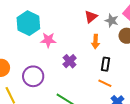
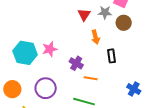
cyan hexagon: (28, 23) -> (25, 53), moved
orange line: (105, 83) -> (91, 78), moved

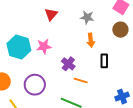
gray star: (105, 12) -> (87, 17), moved
red triangle: (84, 15) -> (51, 14), moved
blue cross: (134, 89) -> (122, 97), turned 32

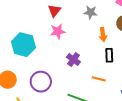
orange arrow: (91, 40) -> (103, 35), moved
pink star: (44, 46) -> (58, 31), moved
orange line: (81, 81) -> (99, 79), moved

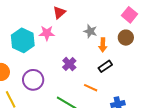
gray star: (91, 12) -> (90, 31), moved
pink star: (58, 31) -> (47, 33), moved
black rectangle: (109, 55) -> (105, 66), turned 48

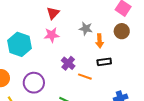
pink star: (47, 33) -> (52, 35), moved
black rectangle: (105, 66) -> (104, 62), turned 32
orange line: (91, 88) -> (85, 77), moved

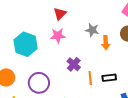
black rectangle: (104, 62) -> (109, 78), moved
orange line: (85, 77) -> (90, 78), turned 64

